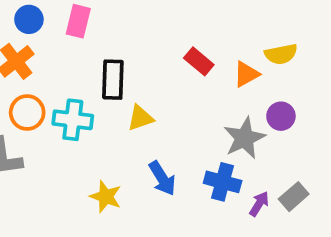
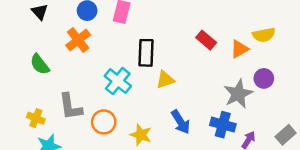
orange circle: (27, 113) -> (104, 122), moved
cyan cross: (73, 120) -> (118, 81), turned 32
gray rectangle: (294, 197) -> (286, 135), moved

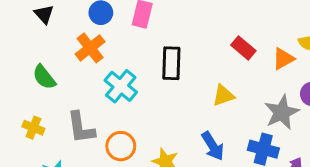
yellow triangle: (165, 80) -> (223, 95), moved
cyan cross: (118, 81) -> (121, 86), moved
yellow cross: (36, 118) -> (33, 128), moved

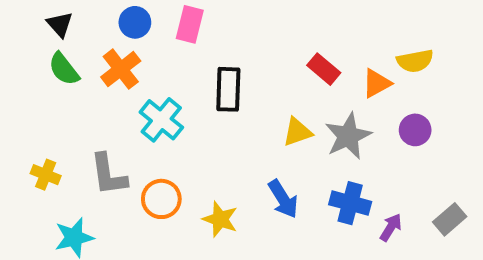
green semicircle: (44, 77) -> (64, 69), moved
gray star: (282, 112) -> (348, 136), moved

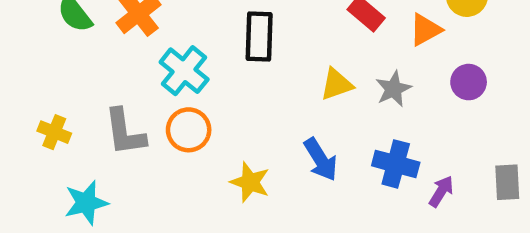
gray star: (348, 136) -> (393, 89), size x0.7
orange circle: (161, 199) -> (189, 130), moved
gray rectangle: (450, 219) -> (507, 182), turned -52

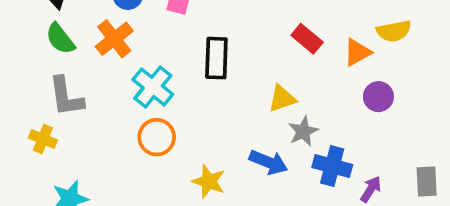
purple circle: (469, 82) -> (378, 97), moved
gray star: (393, 89) -> (303, 131), moved
gray L-shape: (125, 132) -> (66, 97), moved
blue arrow: (321, 159) -> (269, 162), turned -36

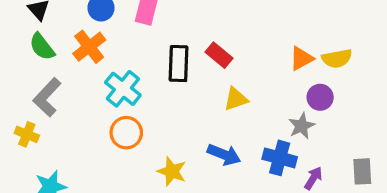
yellow semicircle: (394, 31) -> (337, 58), moved
red rectangle: (307, 39) -> (219, 55), moved
gray L-shape: (66, 97) -> (47, 97), turned 51
gray star: (303, 131) -> (302, 126), moved

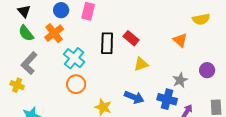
orange triangle: (302, 58) -> (180, 40), turned -49
yellow semicircle: (337, 58) -> (201, 19), moved
purple circle: (320, 97) -> (207, 70), moved

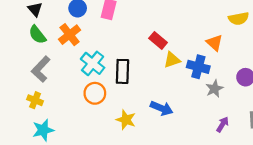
black rectangle: (107, 43) -> (122, 71), moved
yellow triangle: (141, 64) -> (172, 60), moved
yellow cross: (17, 85) -> (35, 100), moved
blue cross: (167, 99) -> (198, 67), moved

